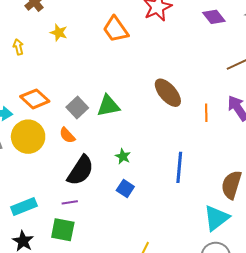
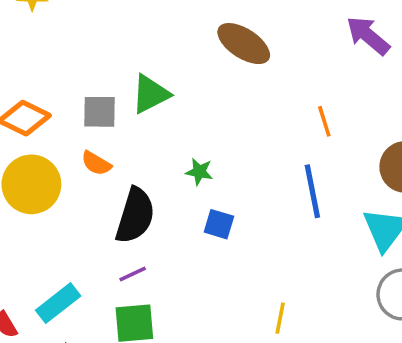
gray square: (77, 107) -> (99, 112), turned -30
orange line: (206, 113) -> (324, 121), moved
blue line: (179, 167) -> (312, 191), moved

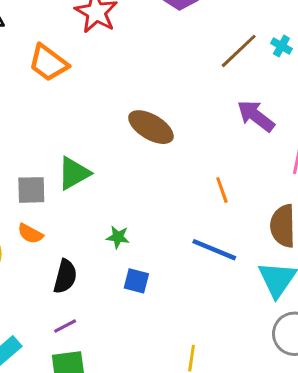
blue line: (312, 191) -> (214, 250), turned -54
black semicircle: (135, 216) -> (65, 276), size x0.7

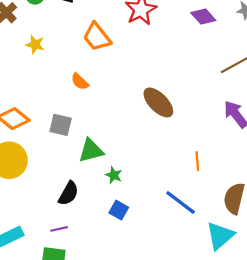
green triangle: (74, 173) -> (91, 150), moved
orange semicircle: (30, 234) -> (80, 82), moved

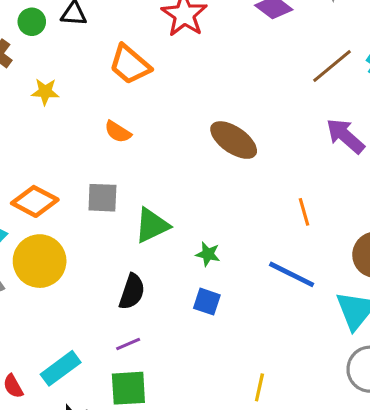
green star: (114, 175) -> (208, 254), moved

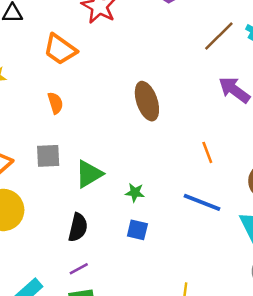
orange semicircle: (118, 132) -> (55, 103), turned -135
brown ellipse: (234, 140) -> (147, 101), turned 42

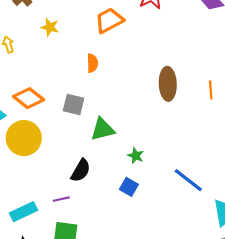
orange trapezoid: (60, 49) -> (109, 20), turned 100
orange line: (207, 152) -> (211, 90), moved
purple line: (79, 269) -> (61, 199), moved

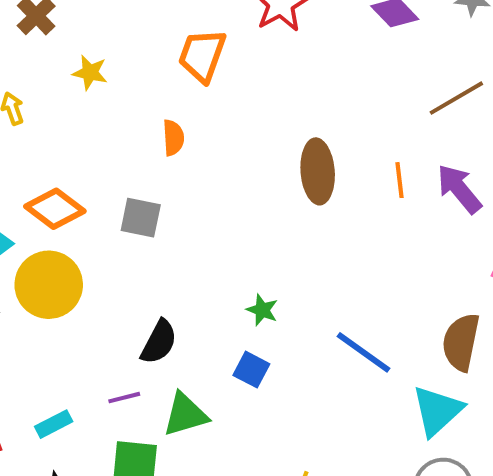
orange trapezoid: (109, 20) -> (202, 55), turned -40
green triangle: (103, 129) -> (185, 415), moved
cyan rectangle: (24, 212) -> (54, 424), size x0.7

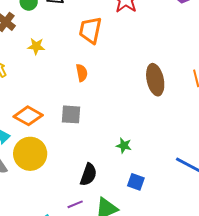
green star: (262, 310) -> (124, 146), moved

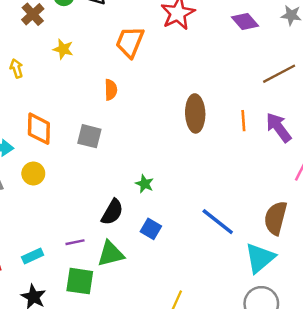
orange diamond: (28, 116) -> (39, 129), turned 52
yellow circle: (30, 154) -> (33, 173), size x0.6
black semicircle: (88, 175) -> (112, 212), moved

